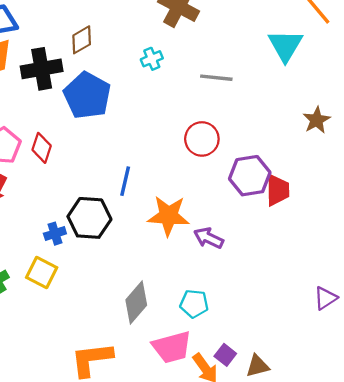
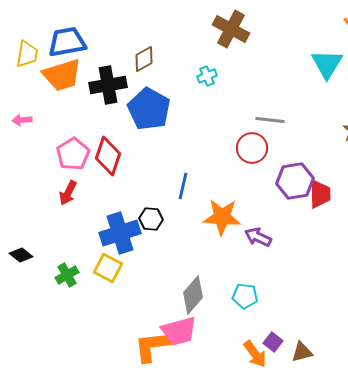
gray line: (216, 78) -> (270, 120), moved
red diamond: (42, 148) -> (108, 156), size x1.4
black hexagon: (89, 218) -> (151, 219), size x0.6
blue cross: (55, 234) -> (120, 233), size x2.0
pink trapezoid: (172, 347) -> (179, 331), moved

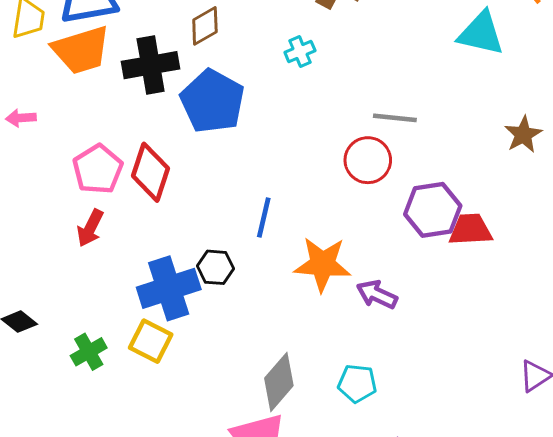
cyan triangle: (327, 64) -> (481, 33), turned -48
red trapezoid: (320, 194) -> (470, 230), turned -92

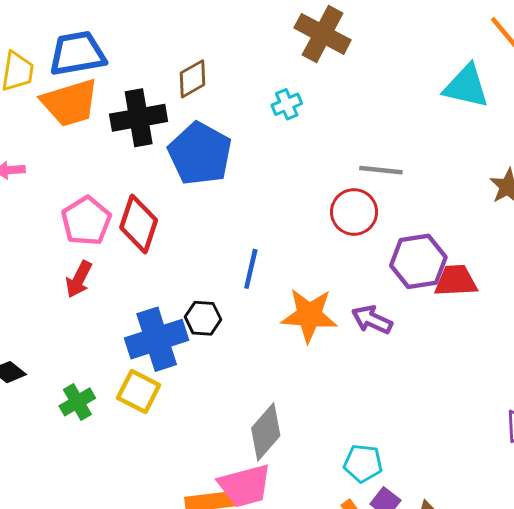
purple arrow: (377, 294) -> (372, 320), moved
cyan pentagon: (357, 383) -> (363, 463), moved

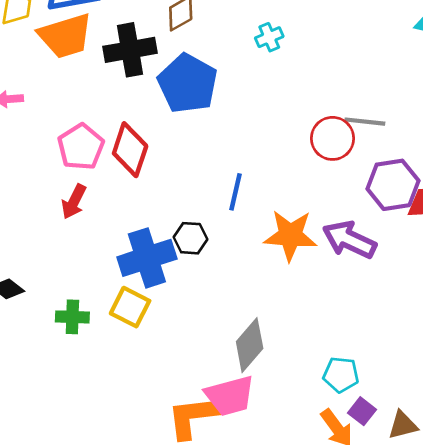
gray line: (381, 170) -> (365, 122), moved
purple arrow: (372, 320) -> (349, 240), size x1.4
green cross: (77, 402) -> (72, 317), turned 32

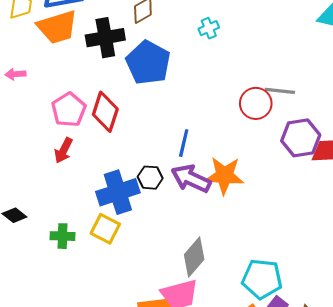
purple arrow: (349, 240) -> (191, 179), moved
cyan pentagon: (341, 375) -> (262, 279), size x1.5

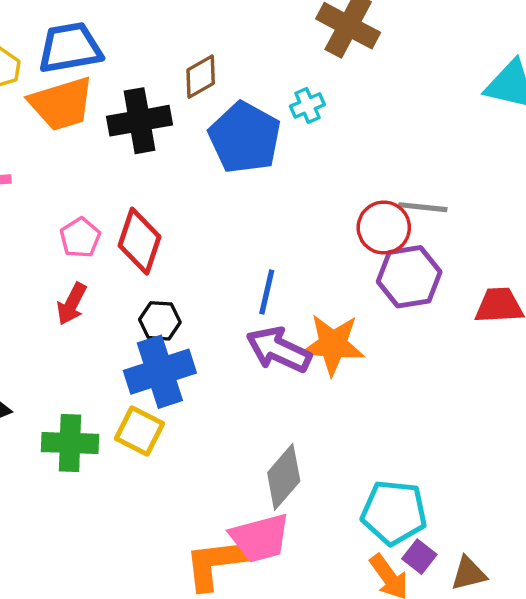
blue pentagon: (148, 63) -> (245, 138), moved
pink pentagon: (69, 110) -> (80, 238), size x0.7
purple hexagon: (301, 138) -> (409, 277), moved
black hexagon: (150, 178) -> (160, 321), moved
green cross: (62, 236) -> (70, 443), size x1.4

